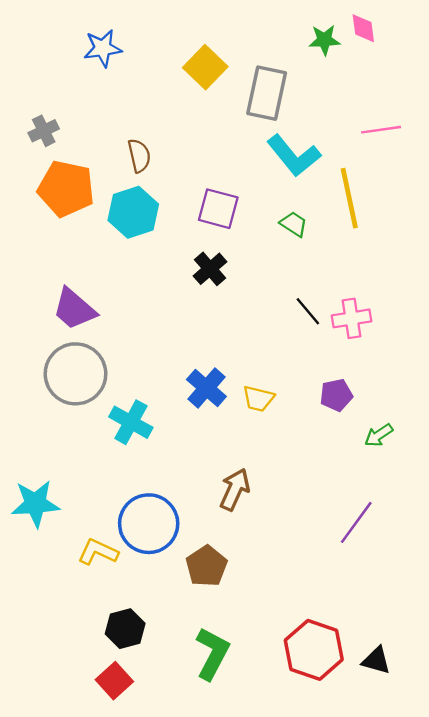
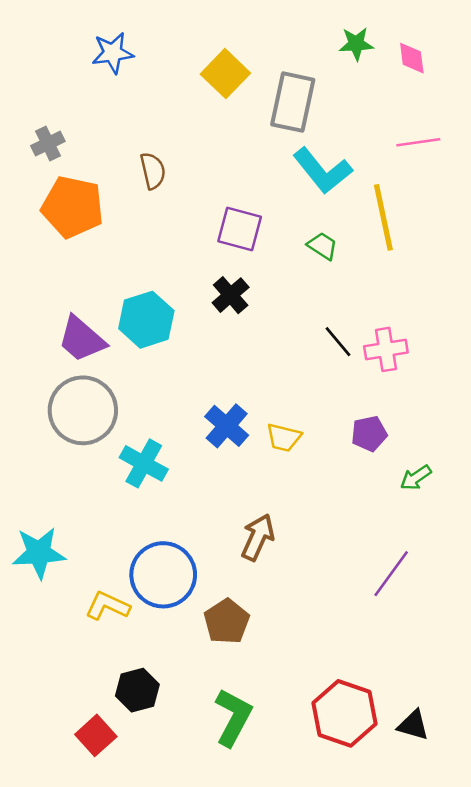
pink diamond: (363, 28) -> (412, 58), moved
cyan hexagon: (133, 212) -> (146, 320), moved
red square: (114, 681) -> (96, 735), moved

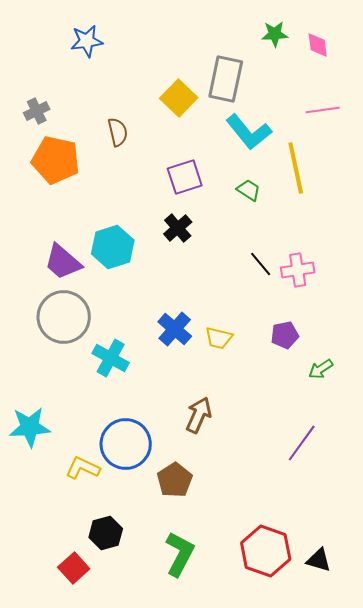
yellow square: (225, 74) -> (179, 98), moved
purple square: (240, 229) -> (185, 177), turned -33

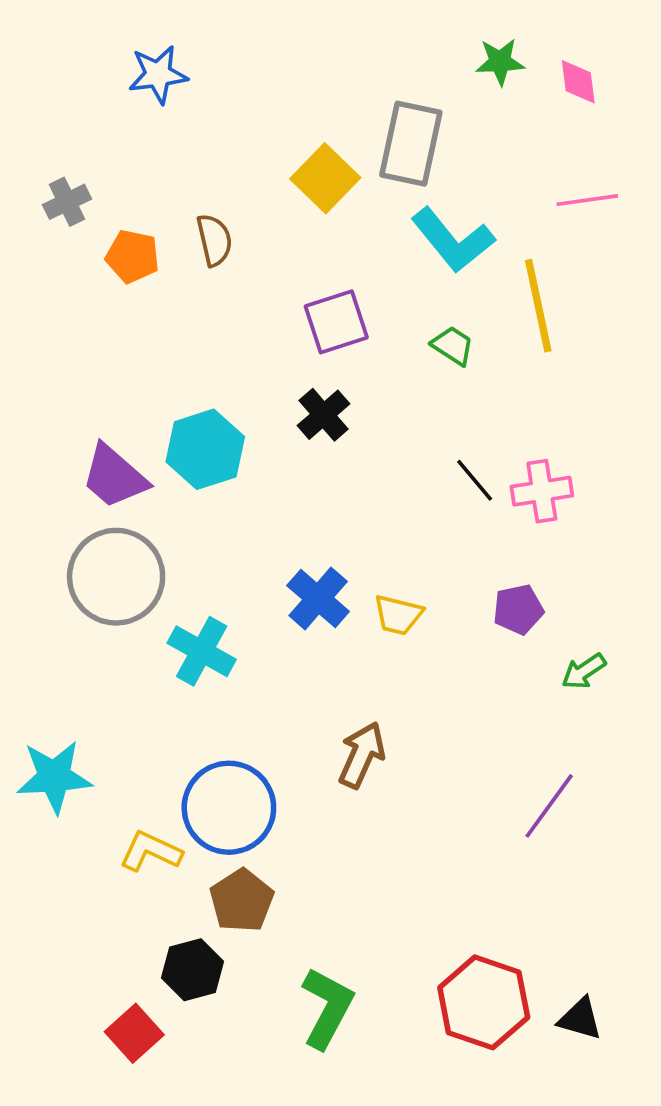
orange pentagon: (56, 160) -> (132, 256), moved, size x0.6
brown pentagon: (175, 480) -> (242, 901), moved

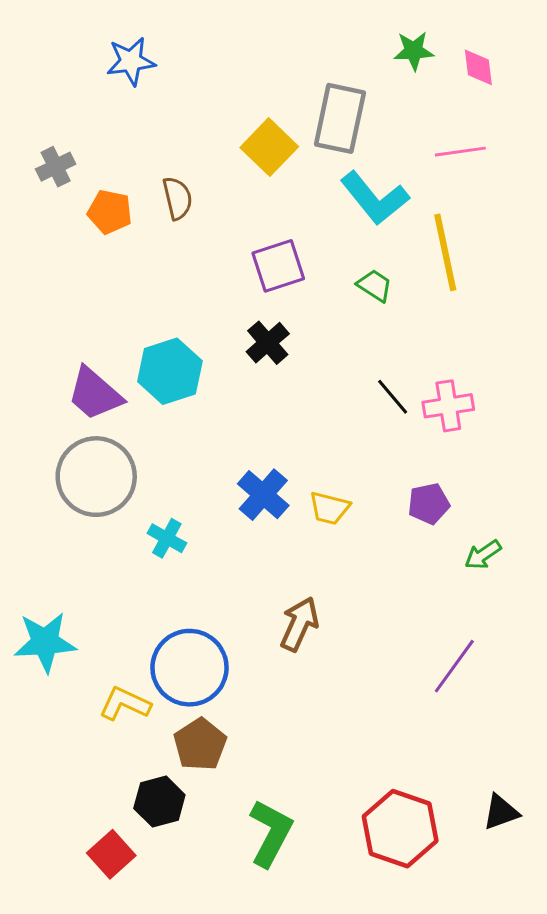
pink line: (587, 200) -> (460, 152), moved
cyan cross: (202, 651) -> (167, 538), size x0.7
black triangle: (580, 1019) -> (501, 812), moved, turned -36

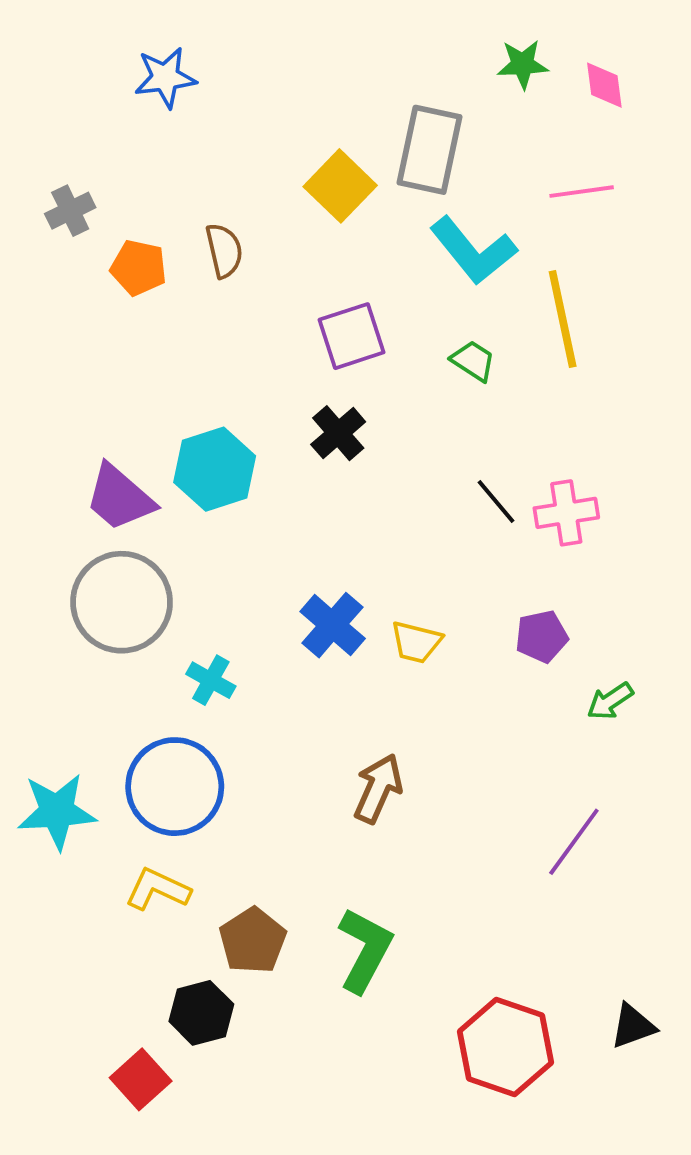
blue circle: (189, 668) -> (175, 787), moved
green L-shape: (271, 833) -> (365, 950), moved

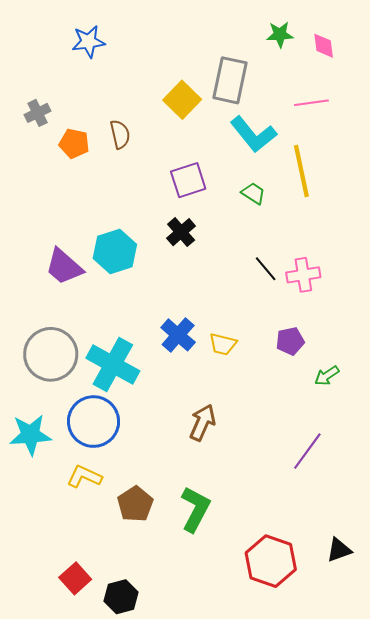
gray circle: (122, 602) -> (51, 354), moved
cyan cross: (211, 680) -> (113, 364), size x2.0
black hexagon: (201, 1013) -> (121, 597), moved

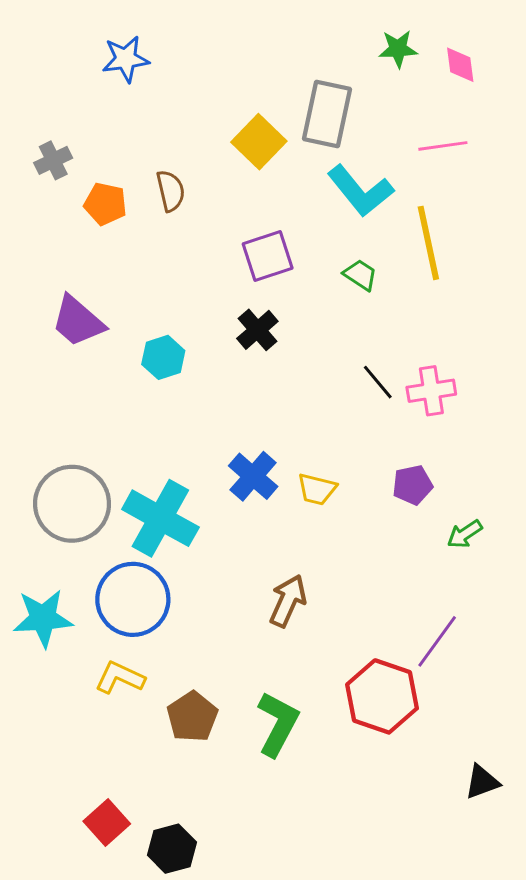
cyan hexagon: (115, 251) -> (163, 357), size x0.7
purple trapezoid: (64, 267) -> (78, 321), moved
red hexagon: (271, 561) -> (382, 696), moved

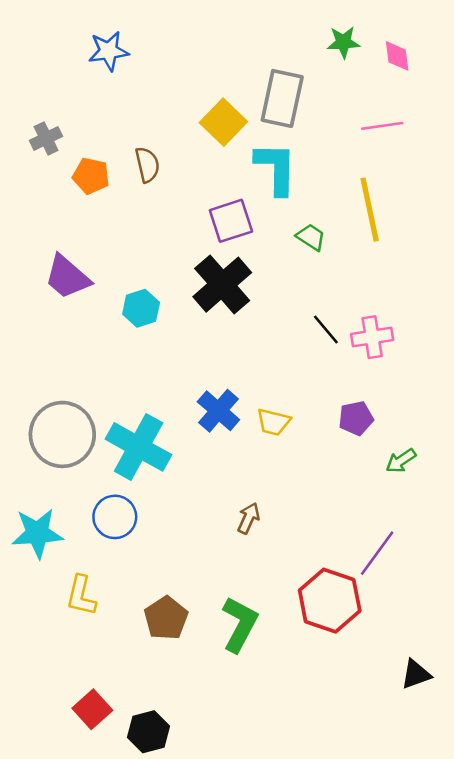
cyan L-shape: (360, 191) -> (276, 168), moved, turned -140
black cross: (257, 330) -> (222, 285), size x1.6
blue circle: (133, 599) -> (115, 517), size x0.7
brown arrow: (288, 601) -> (248, 518), size x0.7
yellow L-shape: (120, 678) -> (81, 596), moved, turned -102

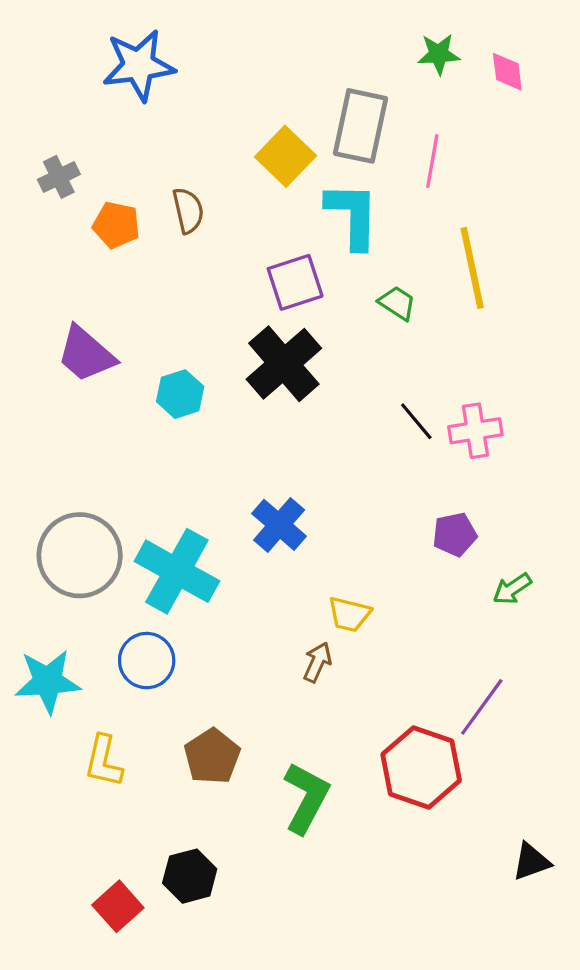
blue star: (109, 51) -> (139, 65), size x1.4
pink line: (382, 126) -> (432, 161), moved, turned -72
yellow trapezoid: (273, 422) -> (349, 614), moved
brown pentagon: (166, 618) -> (212, 756), moved
black hexagon: (149, 732) -> (190, 876), moved

